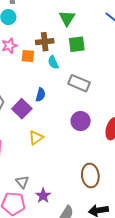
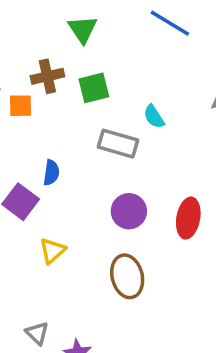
green square: (77, 44) -> (94, 88), moved
cyan semicircle: (53, 62) -> (154, 117), moved
brown ellipse: (90, 176) -> (127, 276), moved

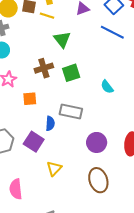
orange square: (20, 106) -> (30, 99), moved
gray rectangle: (118, 144) -> (71, 112), moved

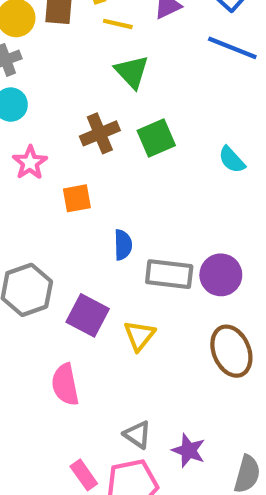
yellow line: (47, 16) -> (118, 24), moved
gray rectangle: (71, 112) -> (169, 274), moved
purple square: (34, 142) -> (88, 315), moved

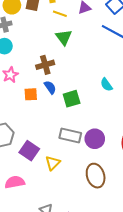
green square: (156, 138) -> (72, 99), moved
blue semicircle: (123, 245) -> (50, 87), moved, turned -40
pink semicircle: (65, 385) -> (15, 182), turned 84

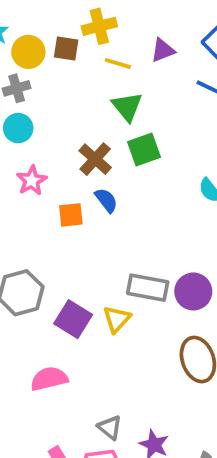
brown cross: (45, 65) -> (95, 159), turned -30
green square: (72, 99) -> (144, 150), moved
yellow triangle: (53, 163) -> (117, 319), moved

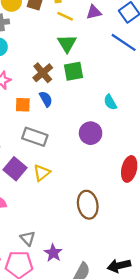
gray rectangle: (148, 288) -> (35, 137), moved
purple circle: (193, 291) -> (91, 133), moved

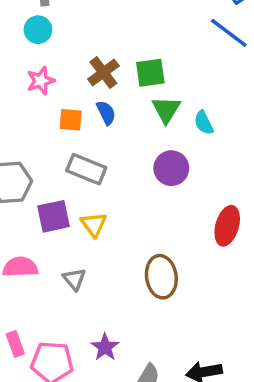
green triangle: (67, 44) -> (166, 110), moved
purple square: (15, 169) -> (54, 216), turned 35
yellow triangle: (42, 173) -> (94, 224), turned -30
gray triangle: (28, 238) -> (74, 279), moved

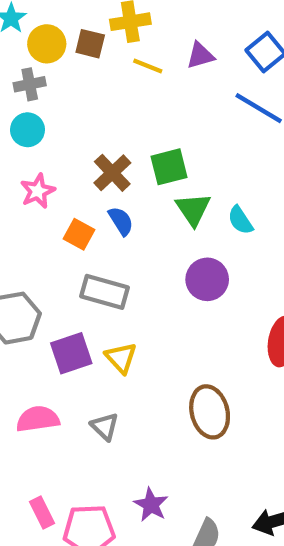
orange square: (71, 120) -> (79, 234), turned 30

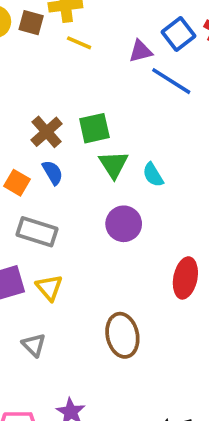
purple triangle: (200, 55) -> (141, 51), moved

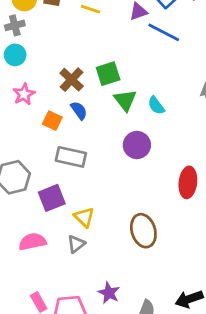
yellow triangle: (49, 288) -> (84, 217), moved
gray triangle: (34, 345) -> (76, 244), turned 42

